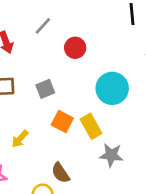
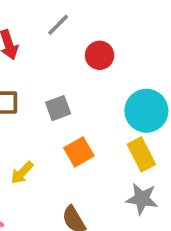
orange square: (62, 122) -> (79, 152), turned 30
yellow rectangle: (91, 126) -> (141, 154), moved

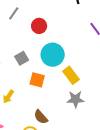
cyan circle: (146, 111) -> (53, 55), moved
orange square: (79, 152) -> (37, 80), turned -35

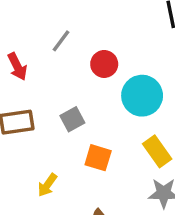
cyan circle: (53, 55) -> (142, 96), moved

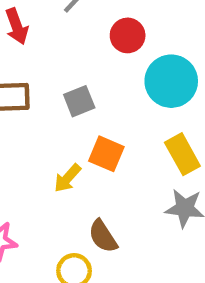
yellow arrow: (47, 185) -> (67, 178), moved

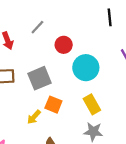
gray square: (79, 101) -> (39, 78), size x1.5

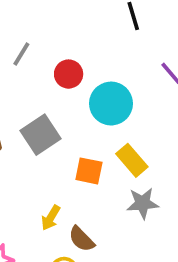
orange square: (53, 105) -> (89, 171), moved
yellow arrow: (34, 117) -> (51, 218), moved

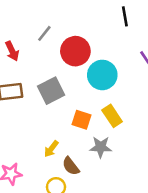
red circle: (69, 74) -> (75, 51), size x1.5
gray star: (143, 203) -> (101, 147), moved

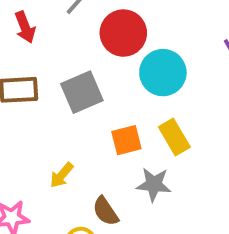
orange square: (81, 120) -> (126, 140), turned -36
yellow arrow: (51, 149) -> (62, 175), moved

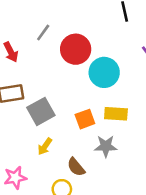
gray square: (82, 92) -> (41, 111), moved
yellow rectangle: (174, 137) -> (116, 114), turned -50

